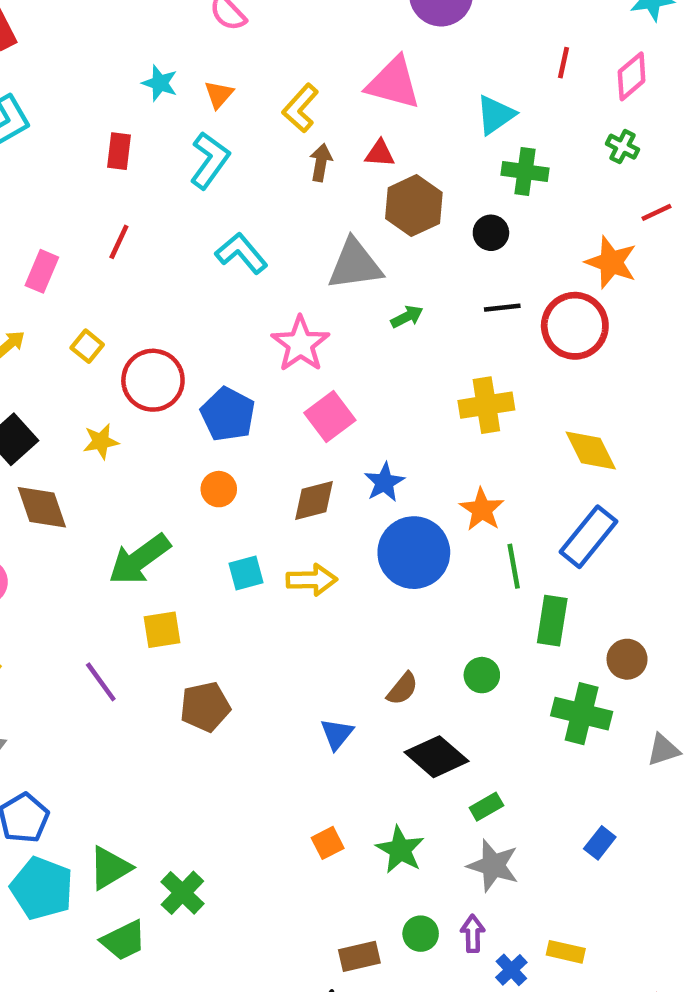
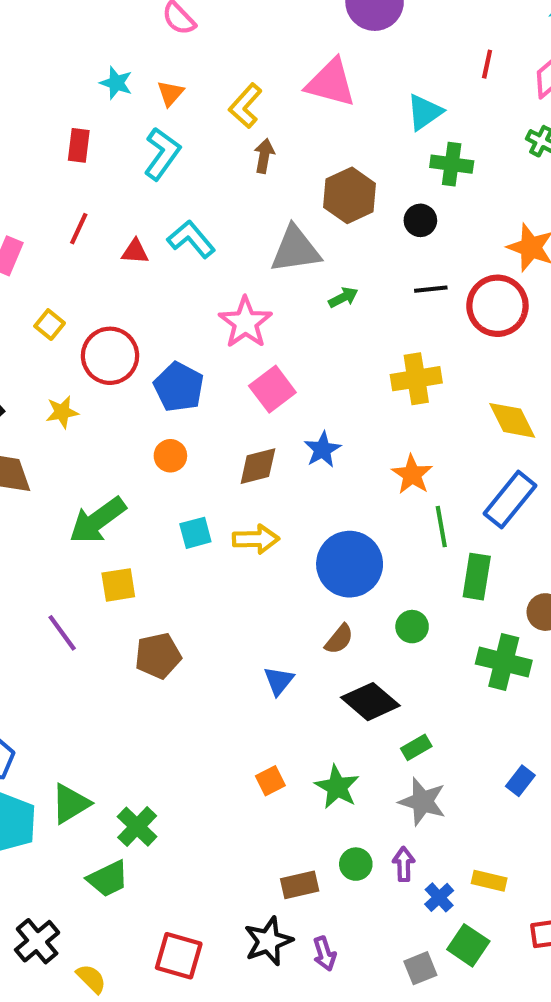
red triangle: (380, 153) -> (135, 252), moved
blue circle: (414, 553) -> (350, 564), moved
green trapezoid: (123, 940) -> (108, 879), moved

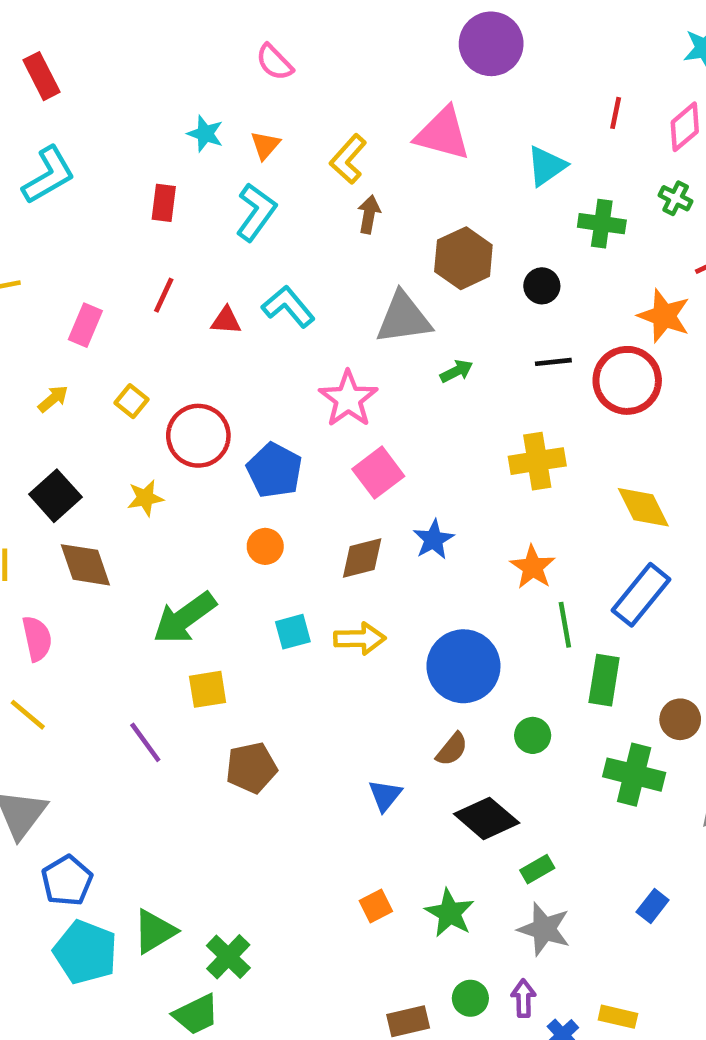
green cross: (452, 164) -> (602, 224), moved

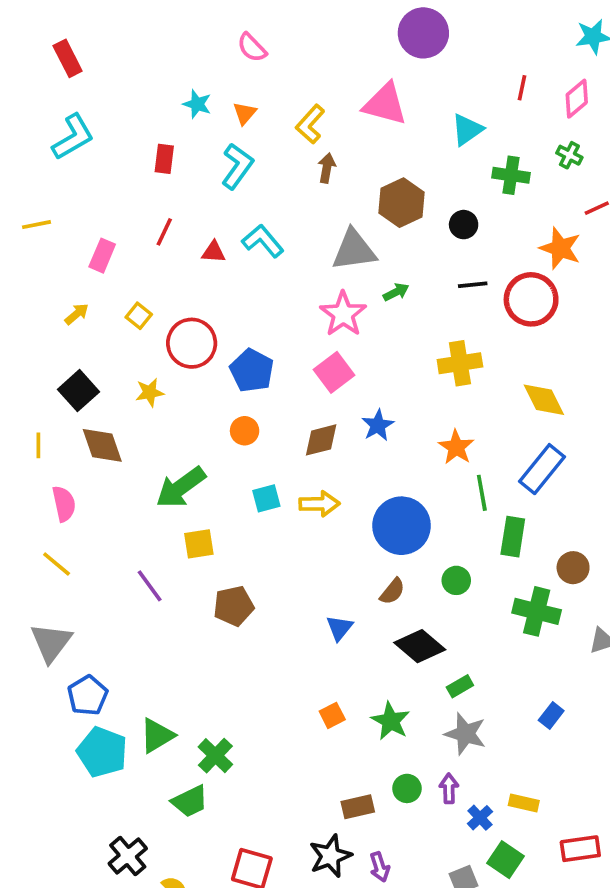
pink star: (348, 399) -> (343, 314), moved

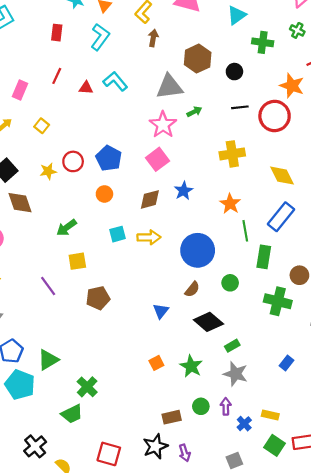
red circle: (192, 343) -> (73, 161), moved, size x0.7
green arrow: (181, 487) -> (67, 228), size x0.7
green triangle: (157, 736) -> (48, 360), moved
green square: (506, 860) -> (275, 445), moved

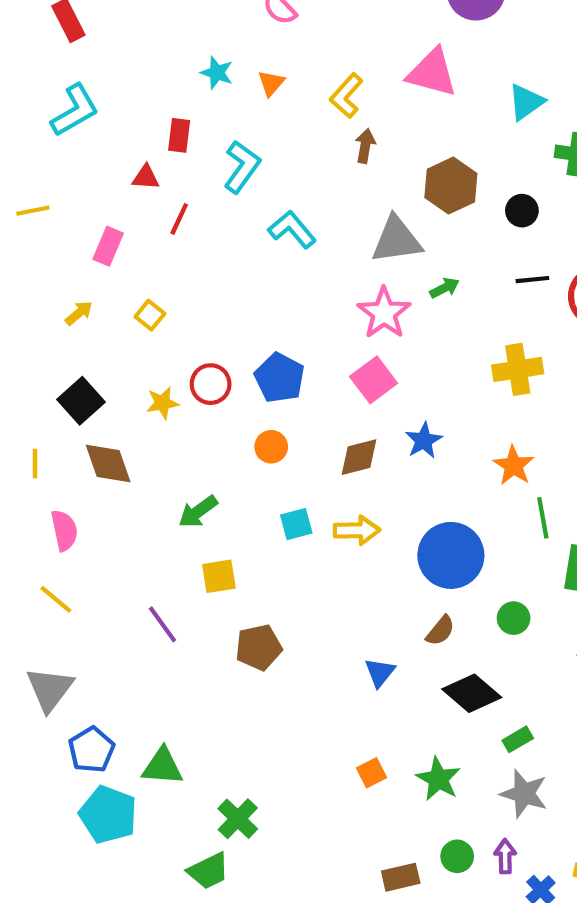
cyan L-shape: (100, 37) -> (242, 167), moved
red triangle: (86, 88) -> (146, 177), moved
green triangle: (48, 360) -> (162, 766), turned 35

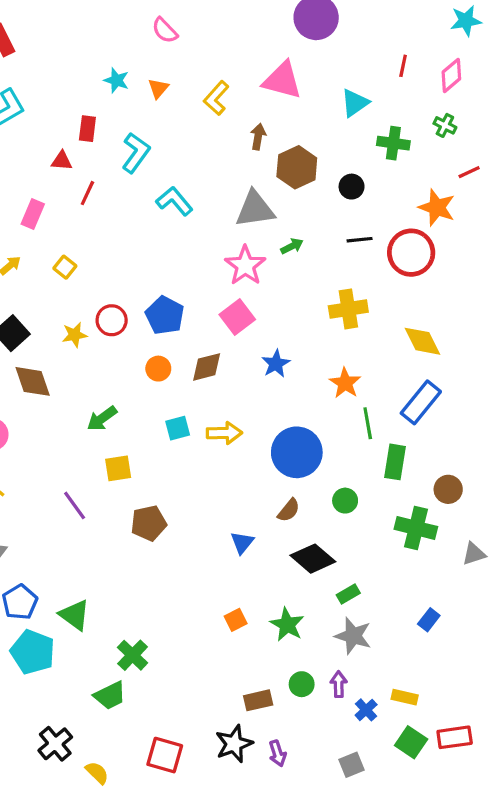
brown arrow: (365, 146) -> (258, 137), moved
brown diamond: (359, 457) -> (207, 367), moved
green triangle: (162, 766) -> (75, 615), turned 32

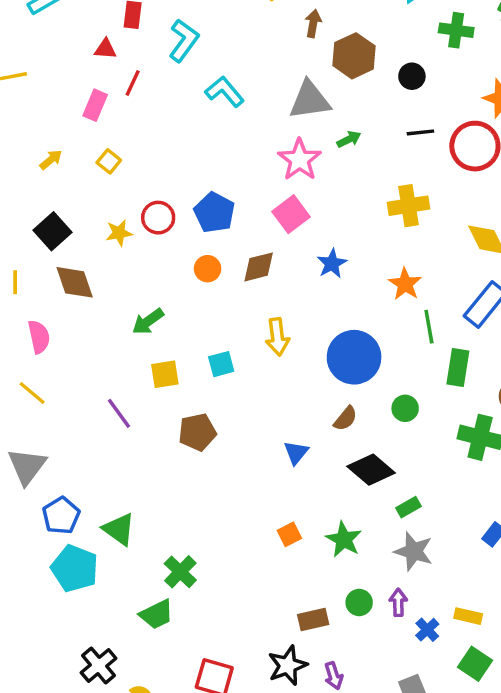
pink rectangle: (33, 214) -> (95, 105), moved
cyan square: (178, 428) -> (221, 364), moved
yellow arrow: (224, 433) -> (277, 337), turned 84

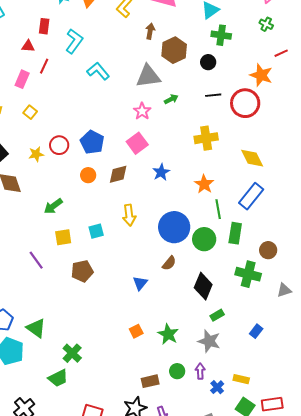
green cross: (456, 30) -> (221, 35), moved
pink star: (300, 160) -> (142, 111), size x0.7
green circle: (405, 408) -> (204, 239), moved, size x1.5
black diamond: (371, 470) -> (203, 286), moved, turned 72
green rectangle: (409, 507) -> (217, 315), moved

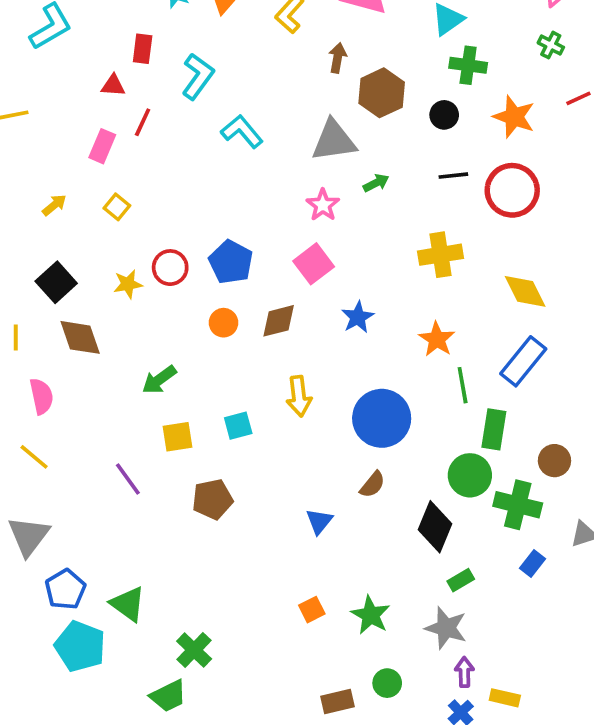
orange star: (261, 75) -> (514, 117), moved
green circle: (204, 239) -> (470, 475), moved
blue rectangle: (256, 331) -> (532, 564), moved
purple arrow: (200, 371) -> (464, 672), moved

